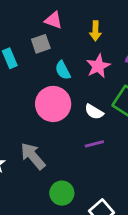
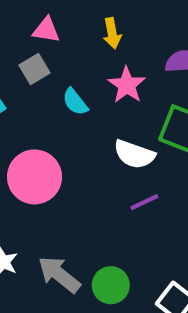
pink circle: (53, 104) -> (35, 177), moved
white semicircle: (94, 112) -> (134, 154), size x1.4
gray arrow: (33, 156) -> (59, 274), moved

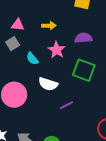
yellow arrow: (112, 33) -> (49, 26), turned -80
white semicircle: (134, 154) -> (48, 84), moved

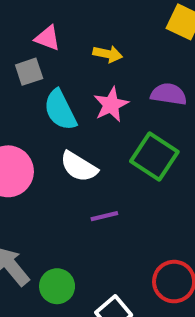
cyan semicircle: (32, 59) -> (60, 110), size x1.5

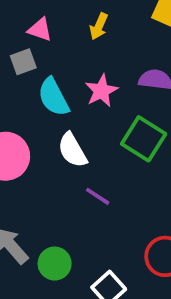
yellow arrow: (108, 54) -> (99, 26), moved, turned 104
white semicircle: (79, 167) -> (72, 150), turned 30
purple line: (104, 216) -> (98, 196), turned 48

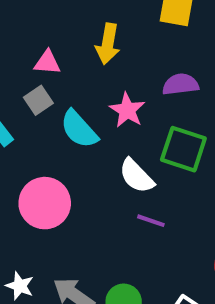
yellow arrow: (99, 26) -> (108, 44), size x1.4
white semicircle: (72, 150) -> (136, 176), moved

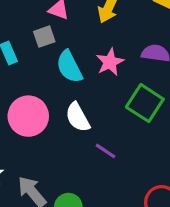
white semicircle: (136, 176) -> (78, 117), moved

